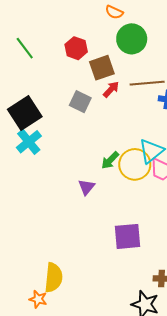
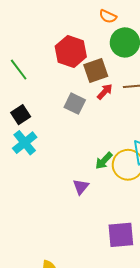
green line: (25, 48) -> (19, 70), moved
red hexagon: (76, 48) -> (71, 51), size x1.4
black square: (25, 113) -> (21, 115), size x0.6

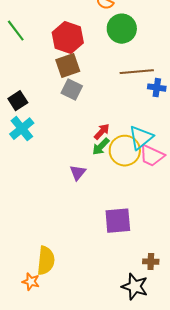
green line: (19, 70) -> (16, 31), moved
brown square: (96, 71) -> (68, 66), moved
red arrow: (105, 92) -> (102, 132), moved

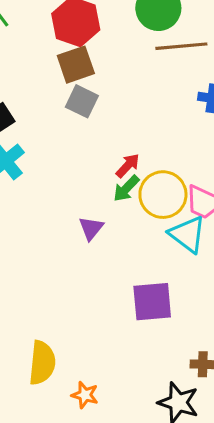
brown line: (137, 72) -> (181, 46), moved
cyan triangle: (141, 138) -> (187, 234), moved, turned -44
orange star: (31, 282) -> (85, 395), moved

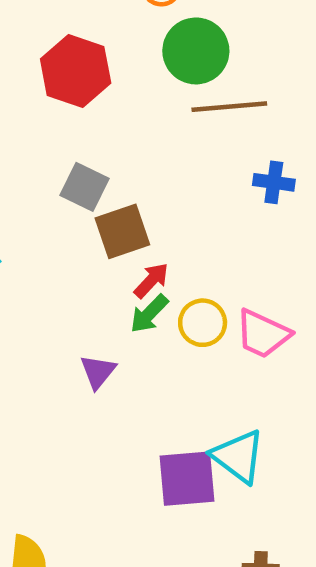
brown square: (76, 65) -> (122, 231), moved
yellow circle: (163, 195) -> (203, 323), size x0.7
cyan triangle: (187, 234) -> (238, 456), moved

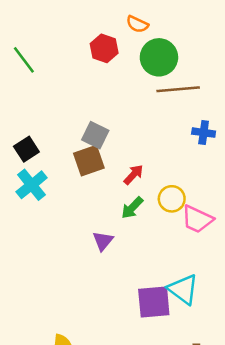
red hexagon: (76, 71) -> (104, 48), moved, size x0.7
brown square: (122, 231) -> (89, 161), moved
red arrow: (151, 280) -> (133, 175), moved
yellow circle: (203, 323) -> (172, 199), moved

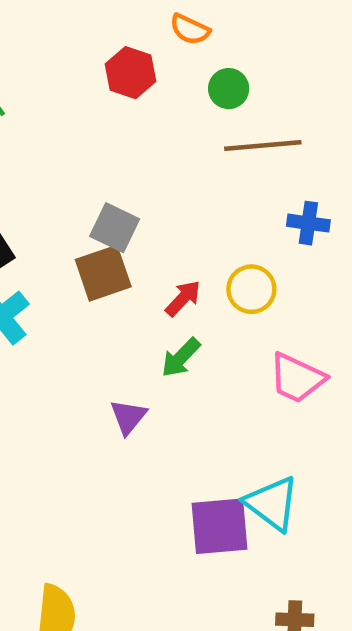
green circle: (159, 57) -> (229, 89), size x0.6
yellow circle: (172, 199) -> (251, 289), moved

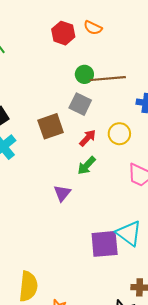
orange semicircle: (190, 29) -> (93, 28), moved
green circle: (229, 89) -> (84, 74), moved
brown line: (263, 146) -> (108, 79), moved
gray square: (115, 228) -> (80, 104), moved

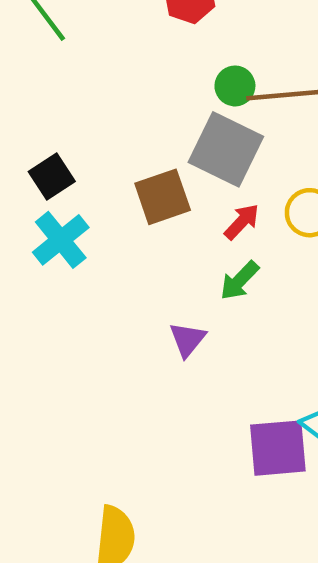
gray square: (80, 104) -> (226, 149), size x1.5

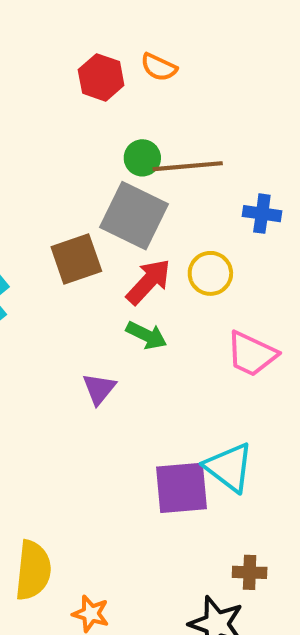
red arrow: (242, 222) -> (149, 282), size x1.4
green arrow: (239, 281) -> (146, 335), turned -108

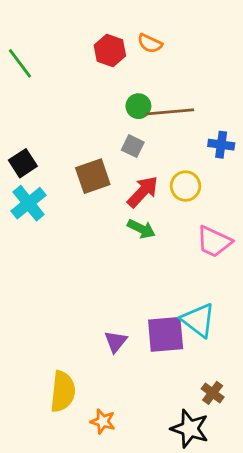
gray square: (134, 216) -> (133, 146), size x0.5
purple triangle: (99, 389) -> (116, 342), moved
brown cross: (250, 572) -> (213, 393), turned 35

